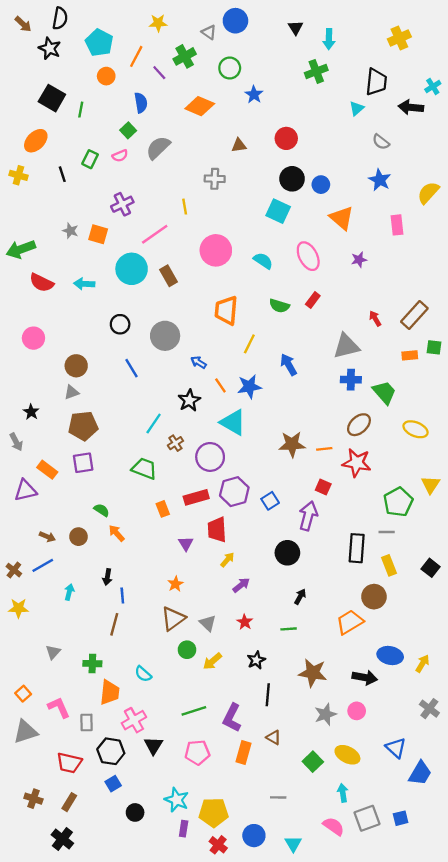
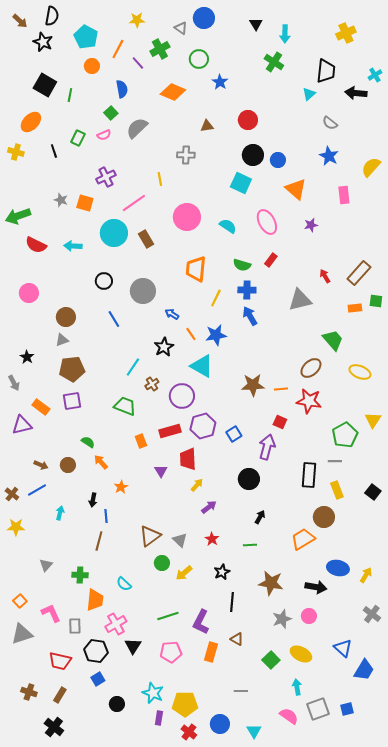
green cross: (316, 71) -> (274, 62), turned -36
blue cross: (351, 380) -> (247, 290), moved
orange star: (175, 584) -> (121, 487), moved

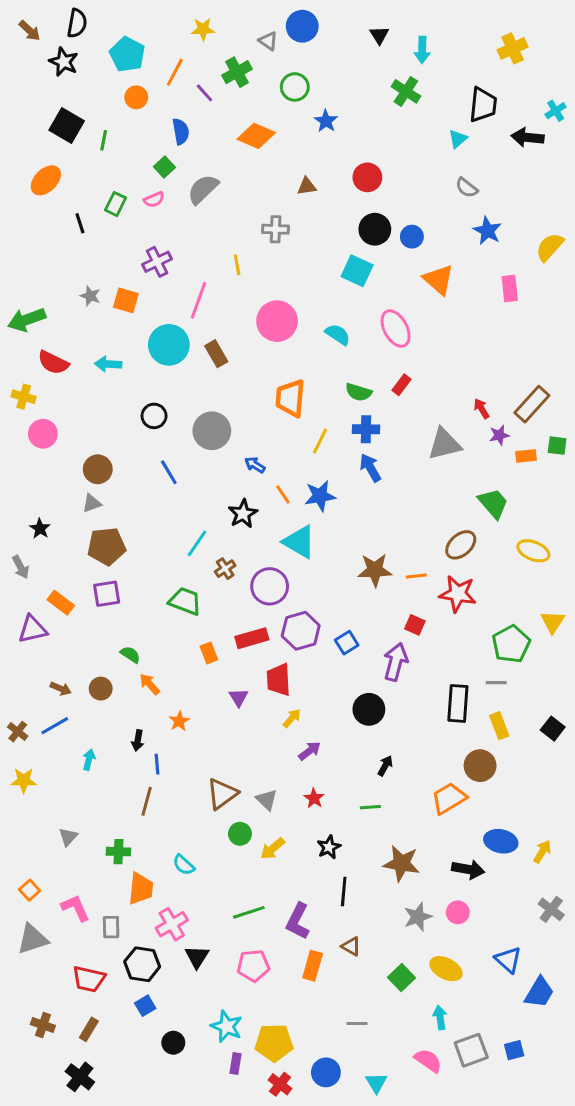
gray semicircle: (330, 123) -> (467, 188), moved
yellow cross: (16, 152) -> (24, 397), moved
pink line: (134, 203) -> (198, 300), turned -35
purple star: (311, 225) -> (499, 435), moved

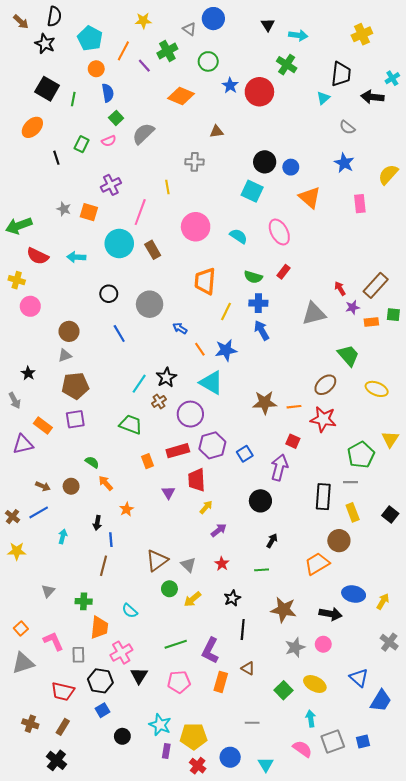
cyan arrow: (422, 50) -> (298, 35), turned -84
blue semicircle: (181, 131) -> (108, 93), moved
red circle: (367, 177) -> (259, 92), moved, size x1.4
gray semicircle: (467, 188) -> (347, 127), moved
black star: (243, 514) -> (166, 377), moved

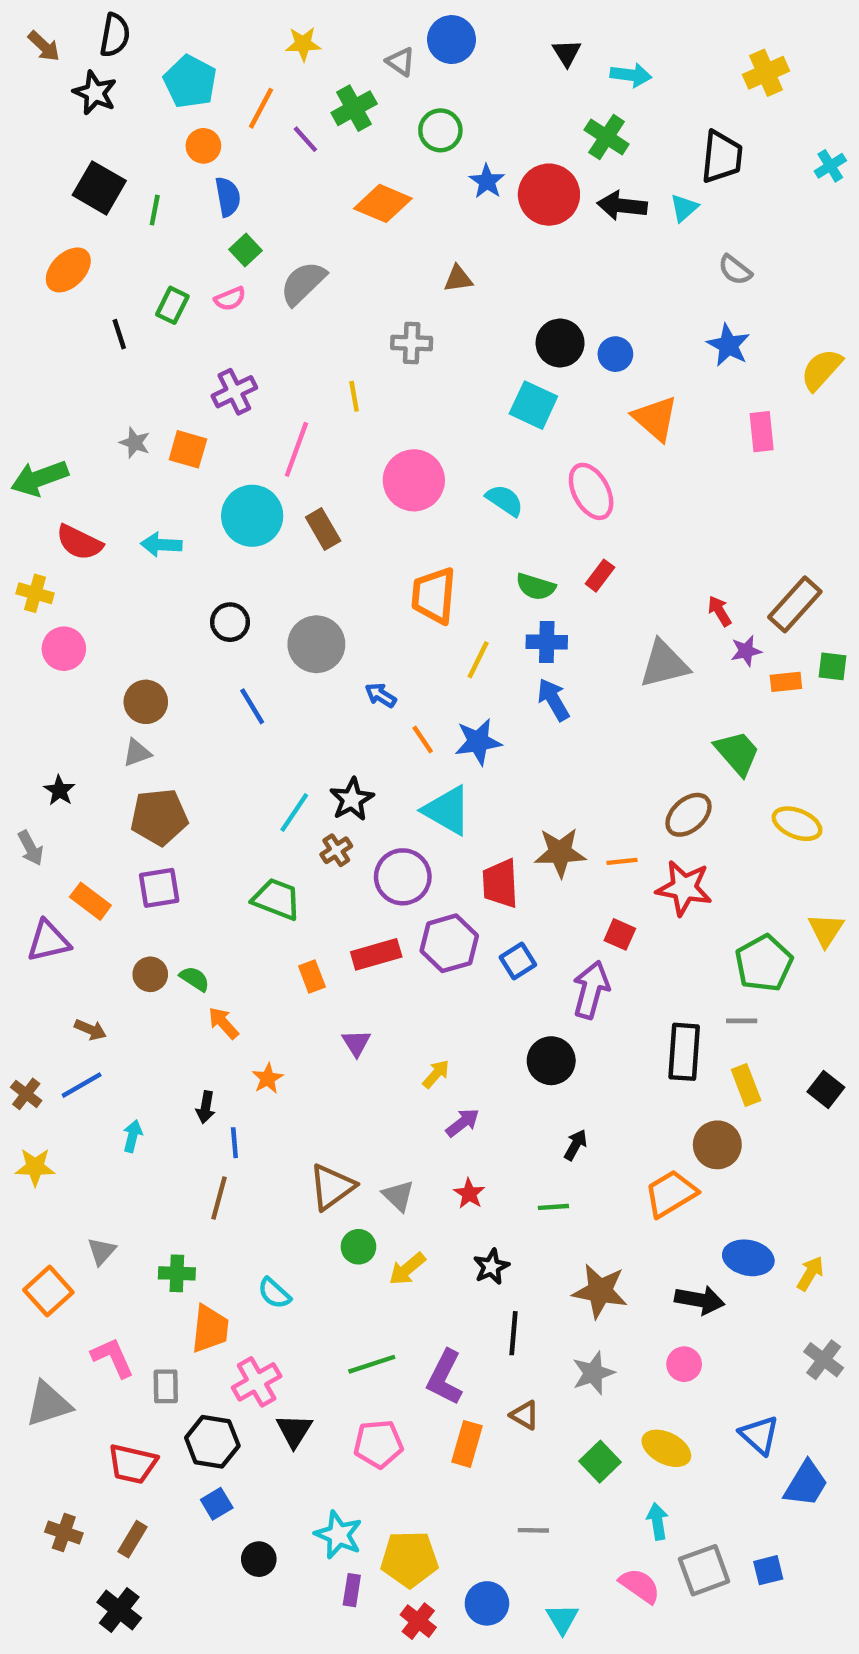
black arrow: (372, 97) -> (622, 206), moved
red trapezoid: (197, 480) -> (500, 883), moved
brown circle: (71, 486) -> (150, 974), moved
orange square: (21, 629) -> (48, 1291), moved, size x1.5
gray star: (295, 647) -> (593, 1373), moved

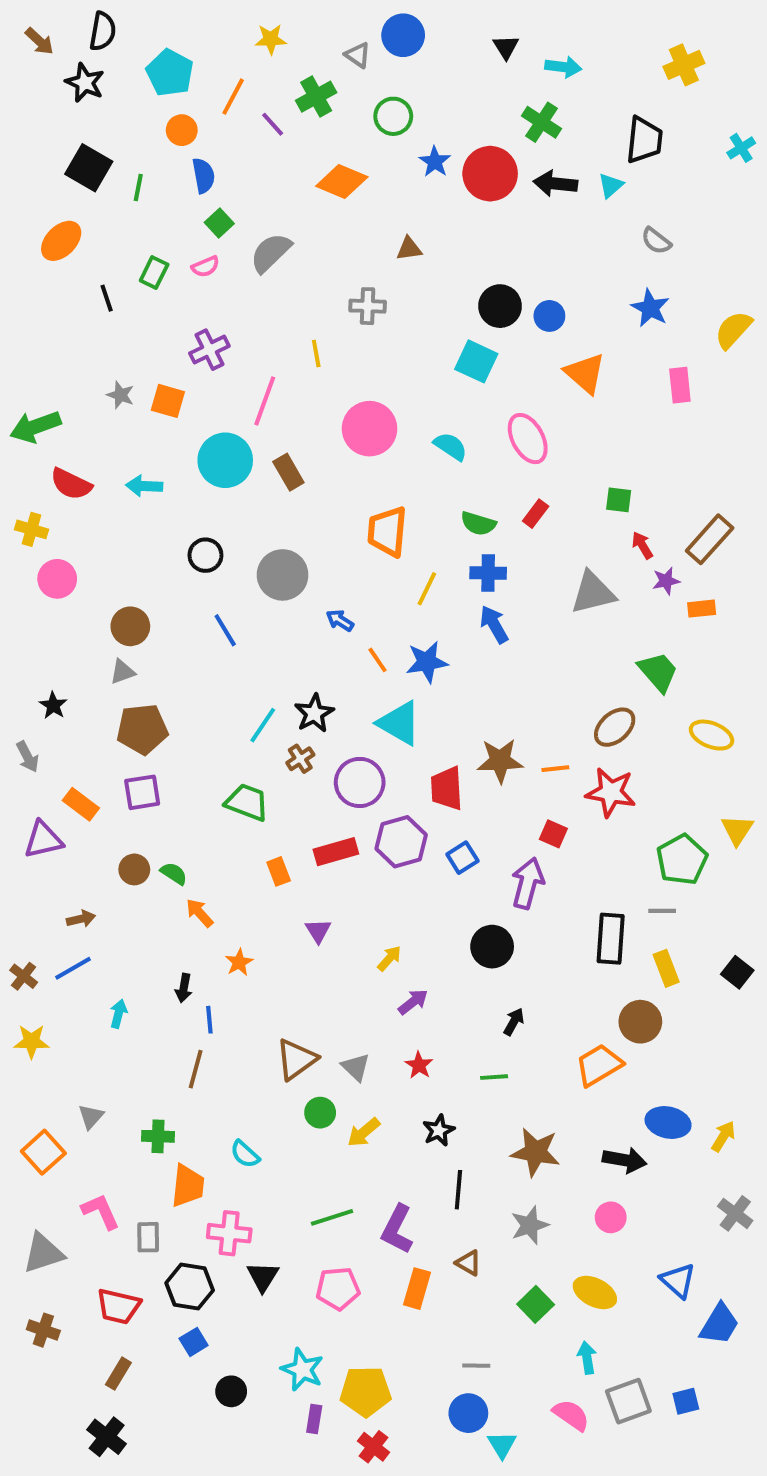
green square: (832, 666) -> (619, 500), moved
brown arrow: (90, 1030) -> (81, 919), turned -36
pink cross: (257, 1382) -> (229, 1233), turned 36
brown cross: (64, 1533) -> (43, 1330), moved
blue circle: (487, 1603) -> (468, 1413), moved

